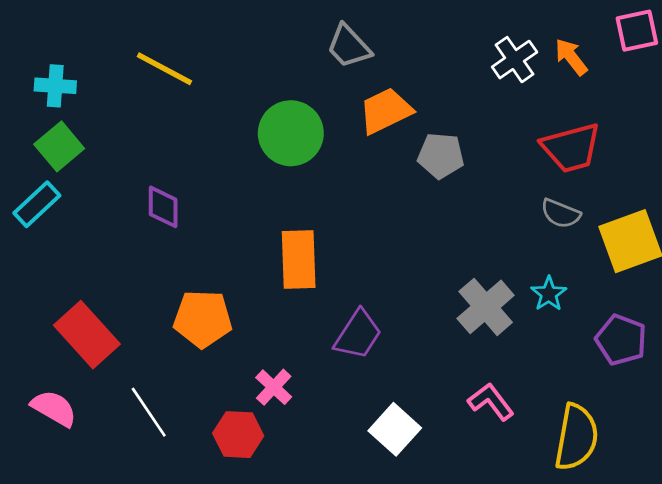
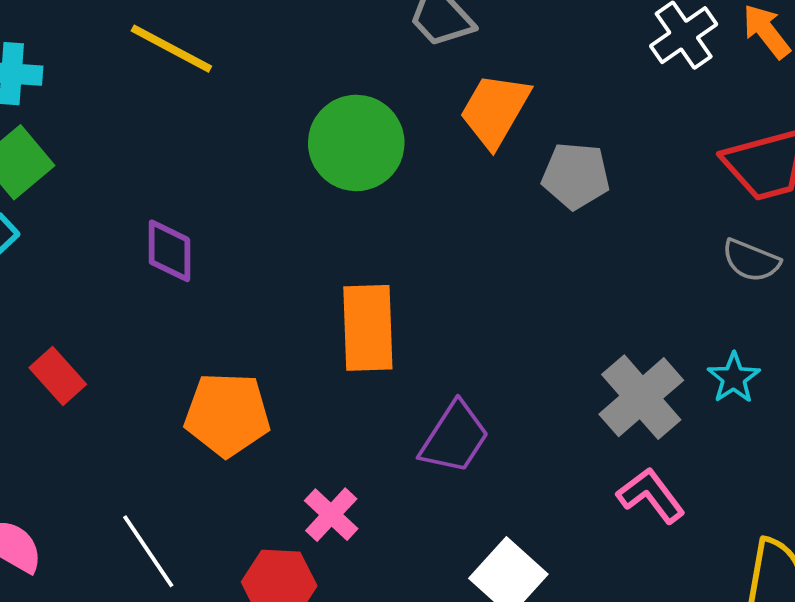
orange trapezoid: (386, 111) -> (495, 110), turned -34
red rectangle: (87, 335) -> (58, 376), moved, size x0.6
pink L-shape: (491, 402) -> (651, 495), moved

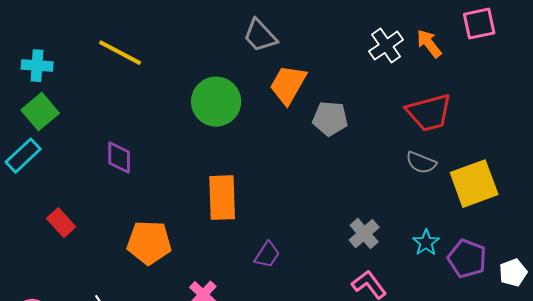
cyan star: (734, 378) -> (426, 243), moved
gray cross: (641, 397) -> (364, 234), size x0.7
purple trapezoid: (454, 438) -> (267, 255), size x0.7

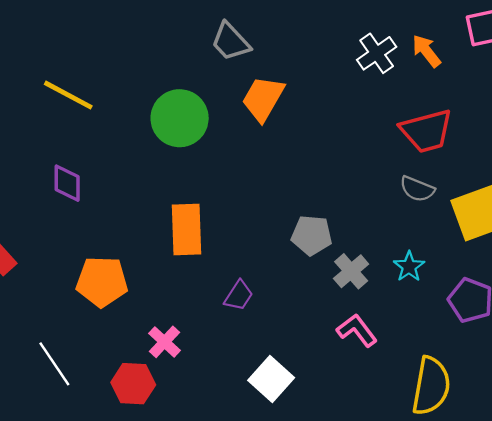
yellow line: (120, 53) -> (68, 95), moved
gray pentagon: (330, 119) -> (312, 235), moved
cyan star: (426, 243) -> (409, 267), moved

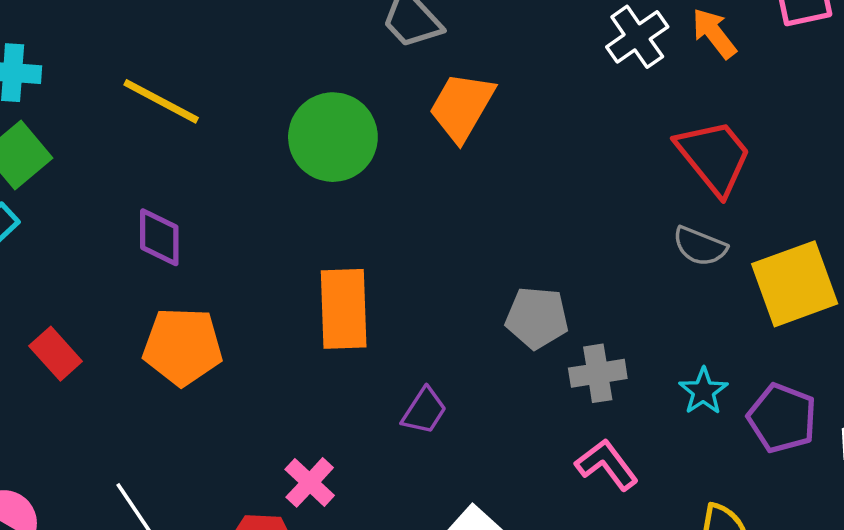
red trapezoid: (426, 131) -> (714, 157), turned -114
cyan star: (409, 267) -> (703, 391), moved
gray cross: (351, 271) -> (598, 373), turned 32
orange pentagon: (102, 282) -> (183, 346), moved

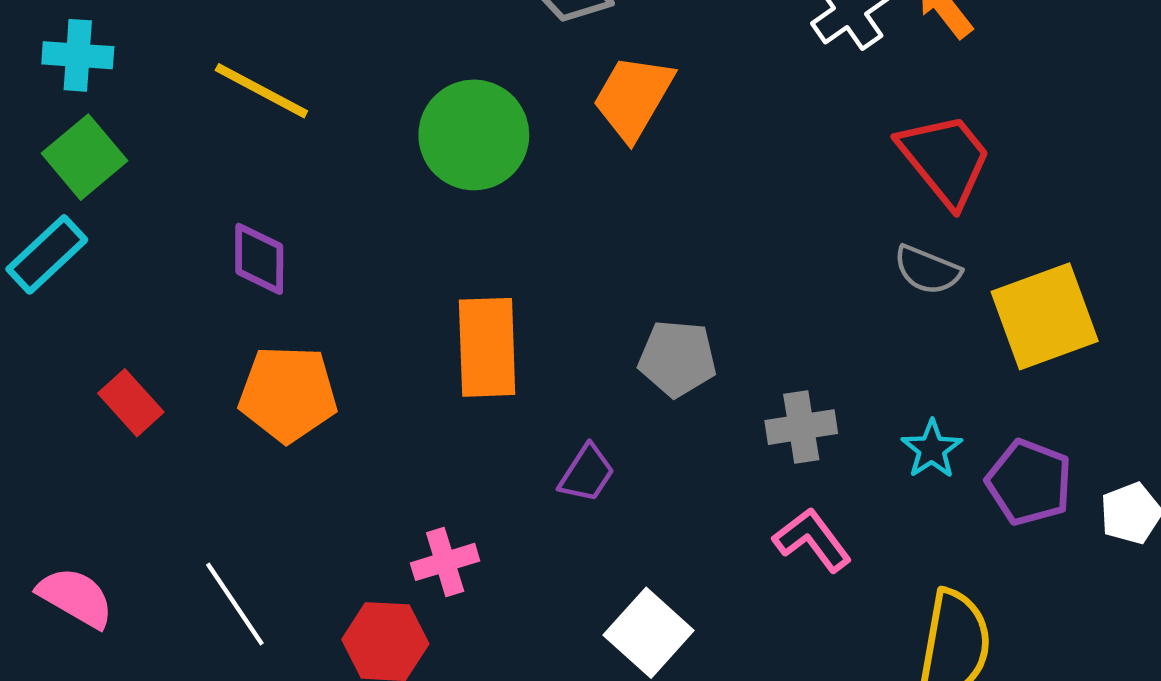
gray pentagon: (537, 318) -> (677, 358), moved
pink cross: (310, 482) -> (445, 562), turned 30

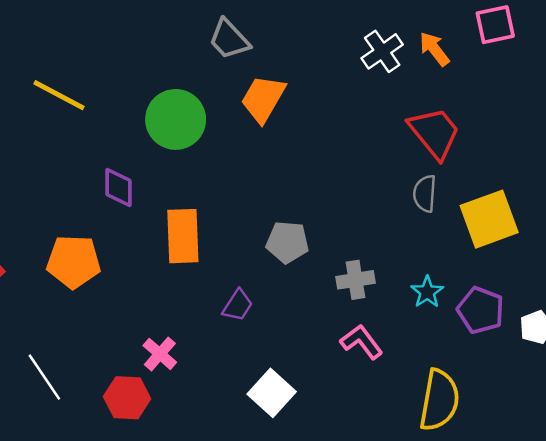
purple diamond: (259, 259) -> (119, 187), moved
gray semicircle: (927, 270) -> (425, 194), turned 72
pink cross: (445, 562) -> (160, 354), turned -32

